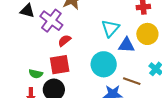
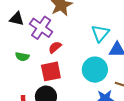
green semicircle: (36, 74) -> (22, 57), moved

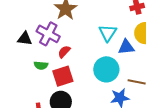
black triangle: (17, 19) -> (25, 39), moved
green semicircle: (22, 57) -> (41, 65), moved

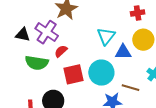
green semicircle: (41, 65) -> (37, 63), size x1.6
red square: (63, 76) -> (73, 74), moved

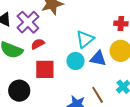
cyan circle: (101, 73) -> (76, 61), moved, size x0.7
brown line: (130, 88) -> (98, 95), turned 30

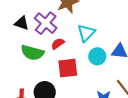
cyan triangle: (85, 39) -> (86, 33), moved

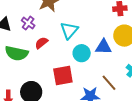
purple cross: (46, 23) -> (28, 23), size x0.6
red square: (68, 68) -> (63, 76), moved

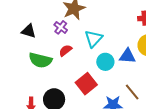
purple cross: (28, 23) -> (61, 27), moved
red square: (63, 76) -> (86, 84), turned -30

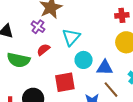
blue triangle: (127, 56) -> (105, 68), moved
red square: (86, 84) -> (65, 82), turned 30

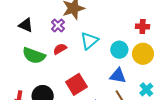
cyan circle: (84, 60) -> (119, 50), moved
red square: (65, 82) -> (76, 84), turned -30

